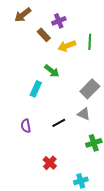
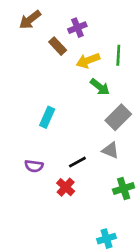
green arrow: (52, 71) -> (100, 87), moved
purple semicircle: (26, 126) -> (34, 166), turned -72
red cross: (50, 163) -> (66, 187), moved

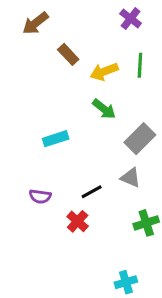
purple cross: (77, 28) -> (131, 19), moved, turned -30
green arrow: (100, 87) -> (104, 109), moved
cyan rectangle: (47, 117) -> (56, 139), turned 48

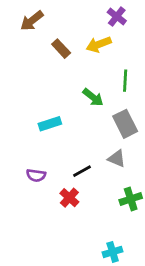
green line: (140, 65) -> (125, 81), moved
yellow arrow: (104, 72) -> (99, 44), moved
gray rectangle: (140, 139) -> (125, 124), turned -72

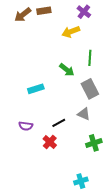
brown rectangle: (61, 49) -> (44, 11), moved, turned -56

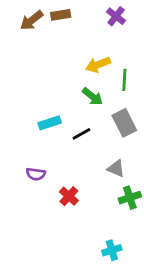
yellow arrow: (71, 32) -> (98, 65), moved
gray triangle: (84, 114) -> (116, 169), moved
black line: (59, 123) -> (81, 134), moved

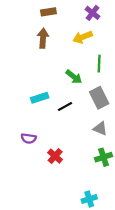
brown arrow: (32, 20) -> (43, 38), moved, turned 132
yellow arrow: (98, 65) -> (83, 37), moved
gray triangle: (116, 169) -> (100, 129), moved

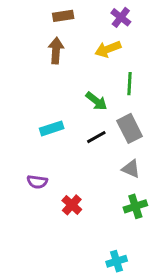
black line: (65, 107) -> (96, 137), moved

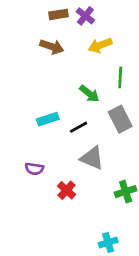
purple cross: (121, 17) -> (85, 16), moved
brown arrow: (56, 51) -> (52, 47), turned 105
black line: (96, 137) -> (79, 127), moved
gray triangle: (131, 169) -> (92, 158), moved, size x1.4

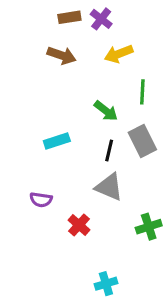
black line: (79, 127) -> (109, 151), moved, turned -48
cyan cross: (108, 242) -> (106, 284), moved

